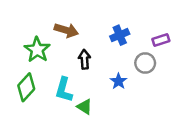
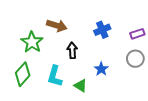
gray circle: (145, 63) -> (135, 59), moved
green triangle: (84, 107) -> (81, 86), moved

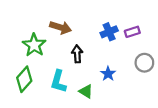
purple rectangle: (137, 34) -> (132, 32), moved

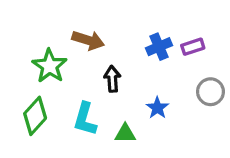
green triangle: (86, 91) -> (125, 134), turned -32

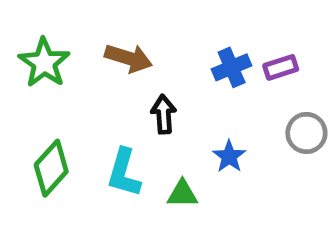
green star: (50, 66) -> (44, 63), moved

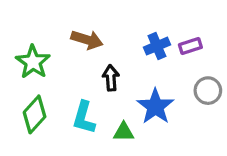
green star: (44, 63) -> (33, 62), moved
blue star: (229, 156) -> (155, 106), size x1.6

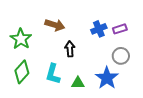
gray circle: (208, 91) -> (121, 56), moved
blue star: (155, 106) -> (107, 78), moved

